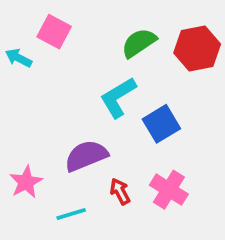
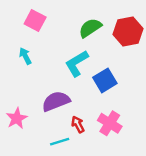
cyan arrow: (18, 58) -> (25, 56), moved, turned 35
cyan line: (71, 214) -> (60, 142), moved

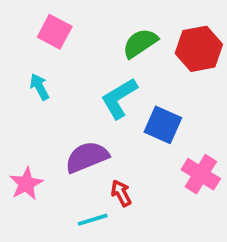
blue square: (105, 80) -> (163, 125), turned -35
pink cross: (110, 123) -> (201, 174), moved

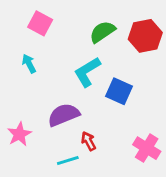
pink cross: (201, 174) -> (147, 148), moved

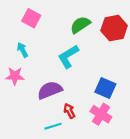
blue square: (119, 91) -> (105, 88), moved
pink star: (19, 134) -> (15, 76), moved, turned 30
pink cross: (147, 148) -> (101, 114), moved

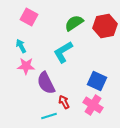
pink star: (15, 76) -> (26, 66), moved
purple semicircle: (50, 90) -> (46, 83), turned -95

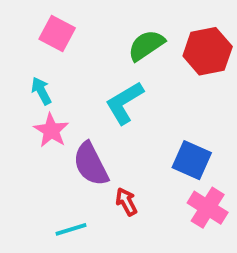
pink star: (26, 66) -> (51, 130), turned 30
pink cross: (93, 105) -> (208, 208), moved
cyan line: (49, 116) -> (71, 229), moved

